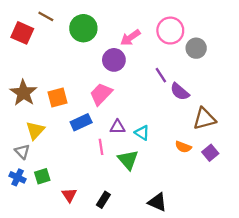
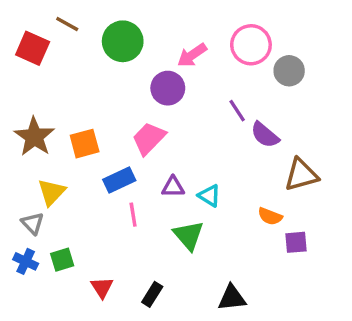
pink line: (101, 147) -> (133, 215), moved
purple square: (210, 153) -> (296, 242), moved, turned 35
black triangle: (157, 202) -> (232, 298), turned -30

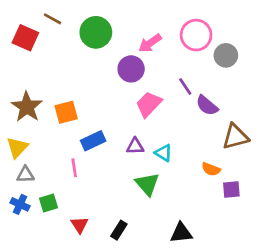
pink trapezoid: (149, 138) -> (149, 104), moved
yellow triangle: (52, 192) -> (17, 147), moved
pink line: (133, 215) -> (74, 168), moved
gray triangle: (33, 223) -> (25, 175), turned -48

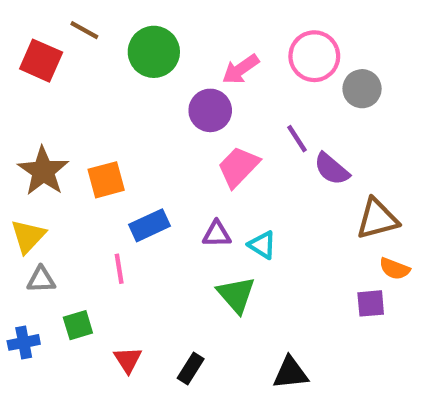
orange semicircle: (211, 169) -> (395, 269), moved
blue cross: (20, 204) -> (24, 342), moved, turned -36

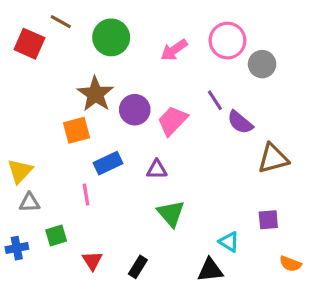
purple circle: (210, 110) -> (135, 110), moved
brown star: (43, 171) -> (95, 94), moved
cyan triangle: (262, 245) -> (229, 242), moved
orange semicircle: (395, 269) -> (290, 264), moved

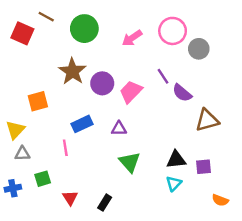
orange square: (77, 130) -> (38, 101), moved
cyan triangle: (229, 242) -> (174, 183), turned 42
black triangle: (210, 270) -> (176, 160), moved

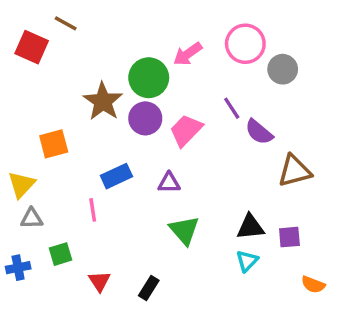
green circle: (84, 29) -> (149, 78), moved

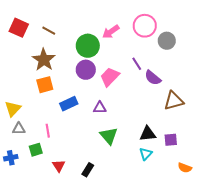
brown line: (66, 23) -> (49, 31), moved
brown star: (103, 101) -> (44, 60), moved
orange square: (54, 144) -> (45, 85), moved
pink line: (93, 210) -> (48, 131), moved

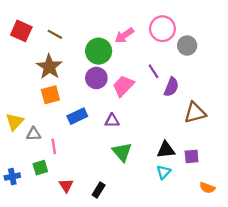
purple semicircle: (153, 78) -> (171, 87), turned -108
gray triangle: (19, 129) -> (34, 134), moved

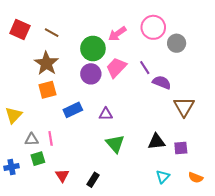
pink trapezoid: (123, 86) -> (116, 68), moved
purple semicircle: (171, 87) -> (162, 82), turned -90
brown triangle: (195, 113) -> (184, 107), turned -45
gray triangle: (34, 134) -> (32, 140), moved
cyan triangle: (164, 172) -> (163, 177), moved

